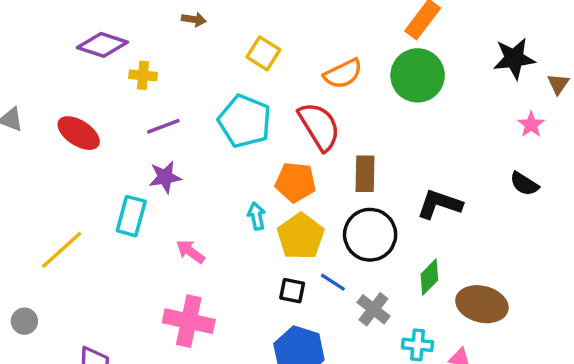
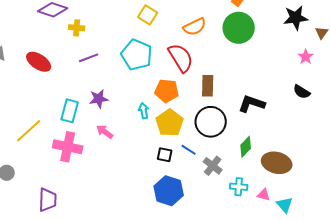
purple star: (165, 177) -> (99, 99), moved
pink cross: (189, 321) -> (68, 147), moved

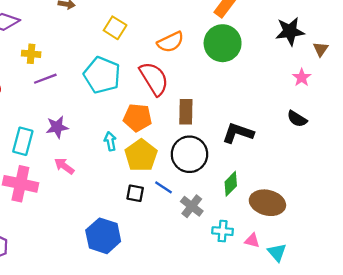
yellow cross: (77, 28) -> (31, 54), moved
blue hexagon: (169, 191) -> (103, 236), moved

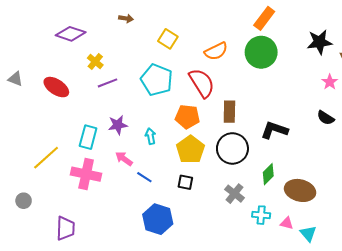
yellow cross: (31, 54) -> (95, 61), turned 35
cyan arrow: (110, 141) -> (151, 136), moved
blue line: (163, 187) -> (144, 177), moved

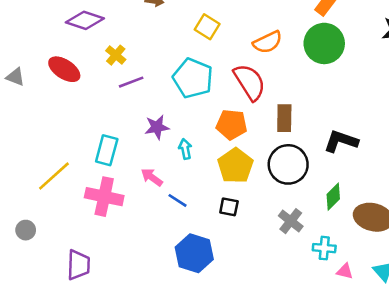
red ellipse: (56, 87) -> (64, 69), moved
purple star: (118, 125) -> (157, 127), moved
pink triangle: (287, 223) -> (345, 271), moved

